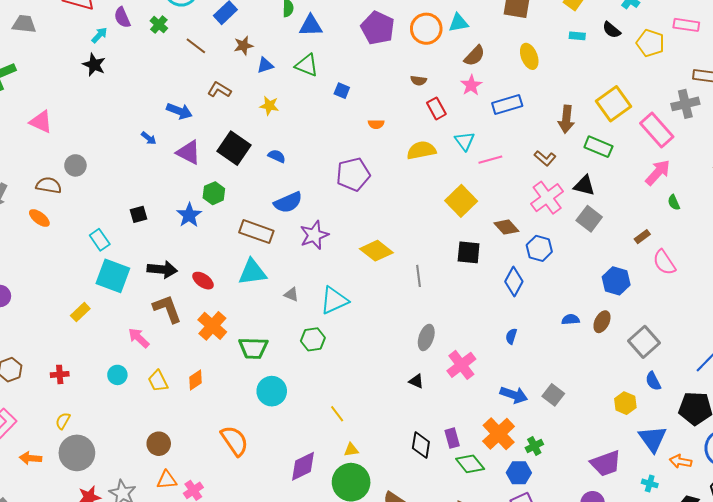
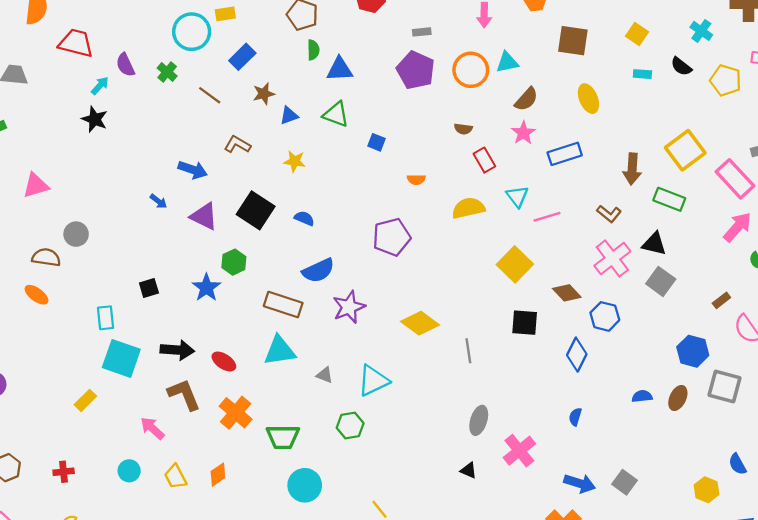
pink triangle: (41, 122) -> (36, 185), turned -40
cyan rectangle: (100, 240) -> (106, 318), turned 30
gray square: (644, 342) -> (724, 386), moved, turned -32

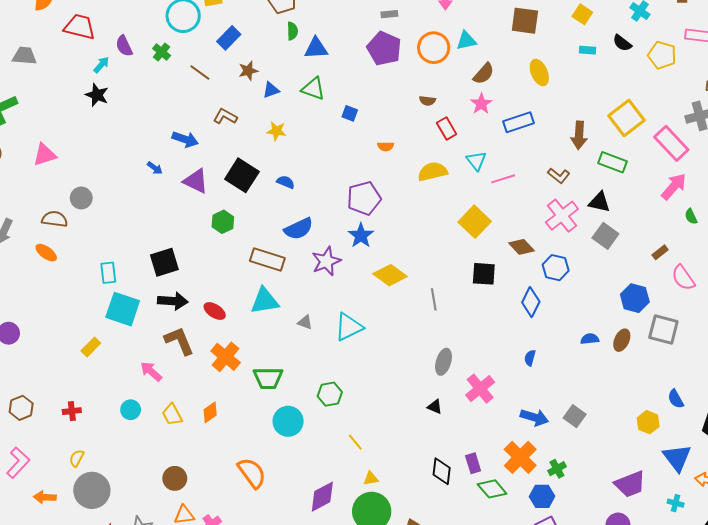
black square: (149, 288) -> (164, 262), moved, size x1.6
blue star: (206, 288) -> (361, 236), moved
green hexagon: (350, 426) -> (330, 394), moved

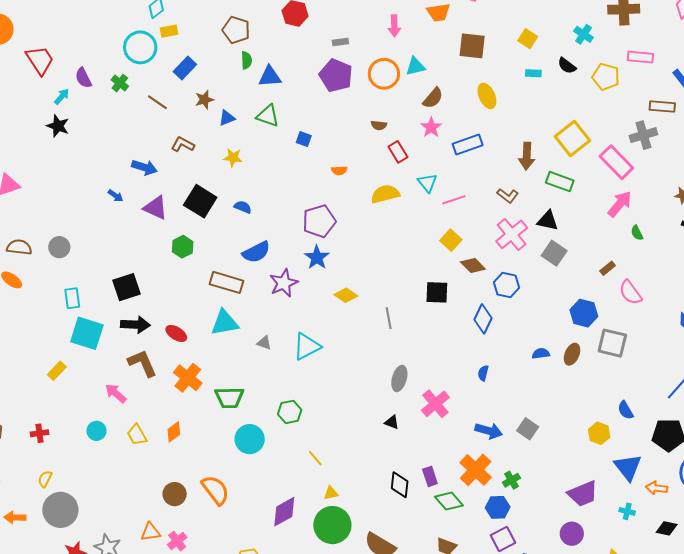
red trapezoid: (80, 27) -> (40, 60), turned 44
gray circle: (81, 198) -> (59, 247), moved
yellow square: (475, 222) -> (451, 240), moved, size x0.7
yellow diamond: (390, 275) -> (346, 295), size x0.7
brown circle: (175, 478) -> (175, 494), moved

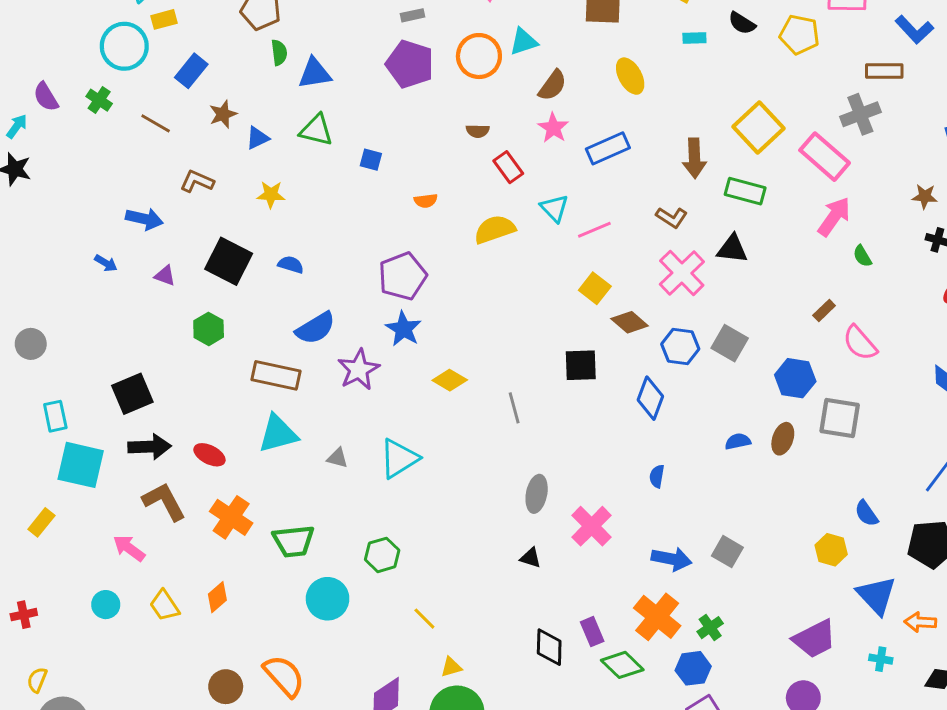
purple triangle: (156, 208) -> (165, 276), size x0.6
gray square: (554, 253) -> (730, 343), moved

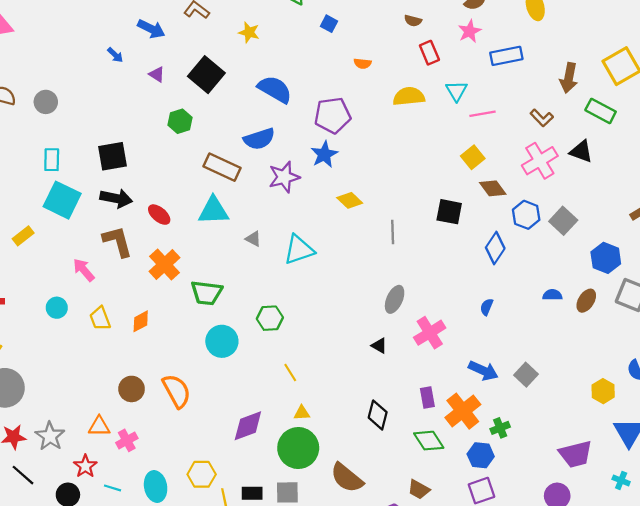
blue semicircle: (291, 265) -> (275, 89), moved, size x1.8
purple rectangle: (592, 632) -> (427, 398), moved

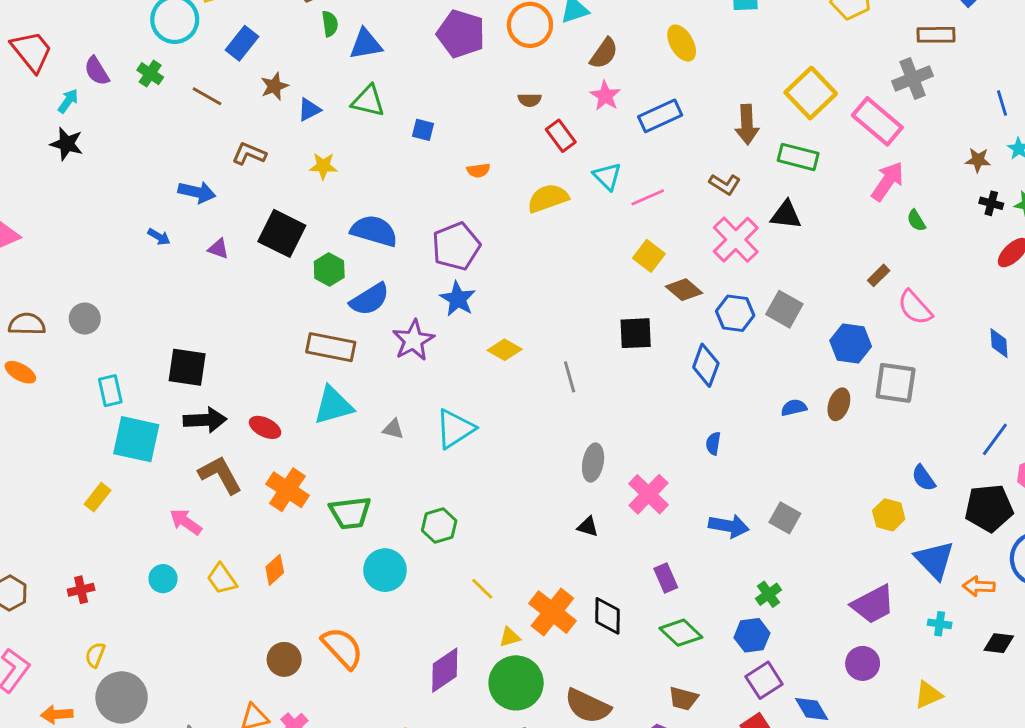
green hexagon: (180, 121) -> (329, 269), moved
black square: (113, 156) -> (187, 367), turned 32
orange cross: (463, 411) -> (552, 612), moved

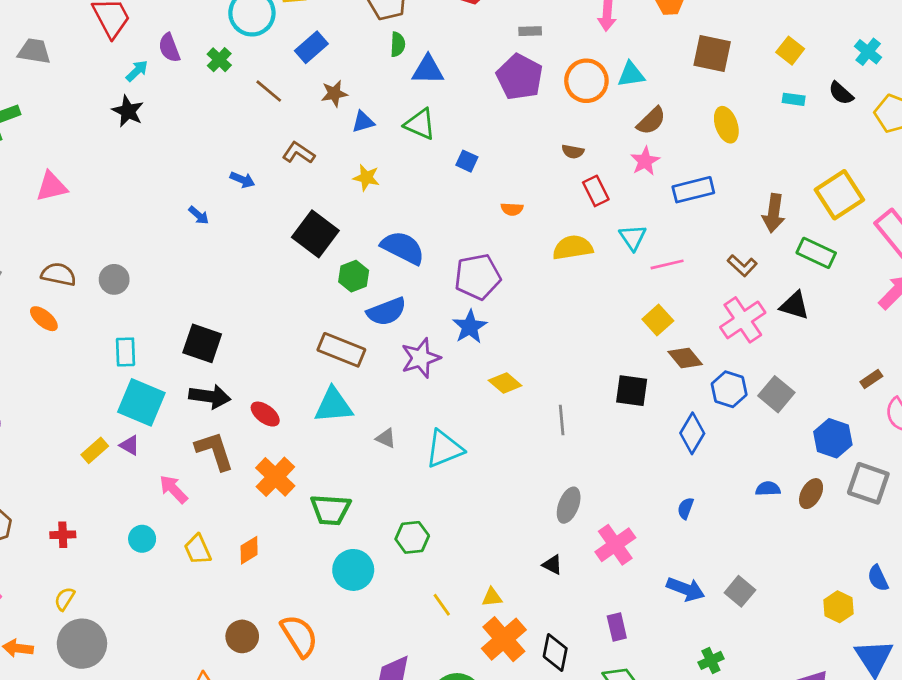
blue arrow: (197, 192) -> (242, 180), size x0.7
purple triangle: (218, 249) -> (130, 445), moved
yellow triangle: (510, 637) -> (492, 597), moved

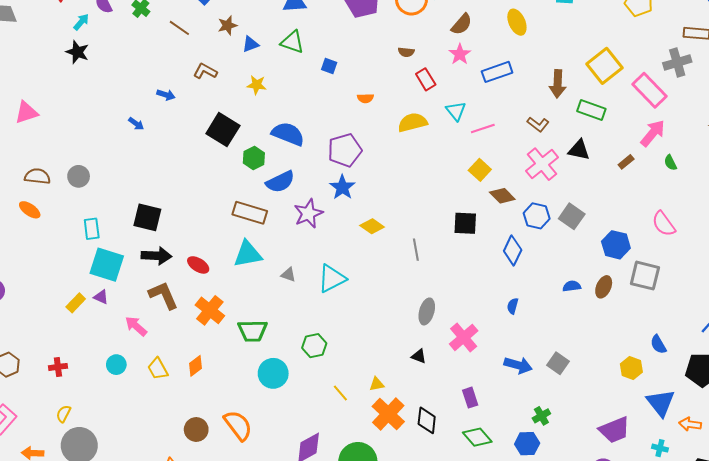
brown rectangle: (871, 379) -> (626, 162), moved

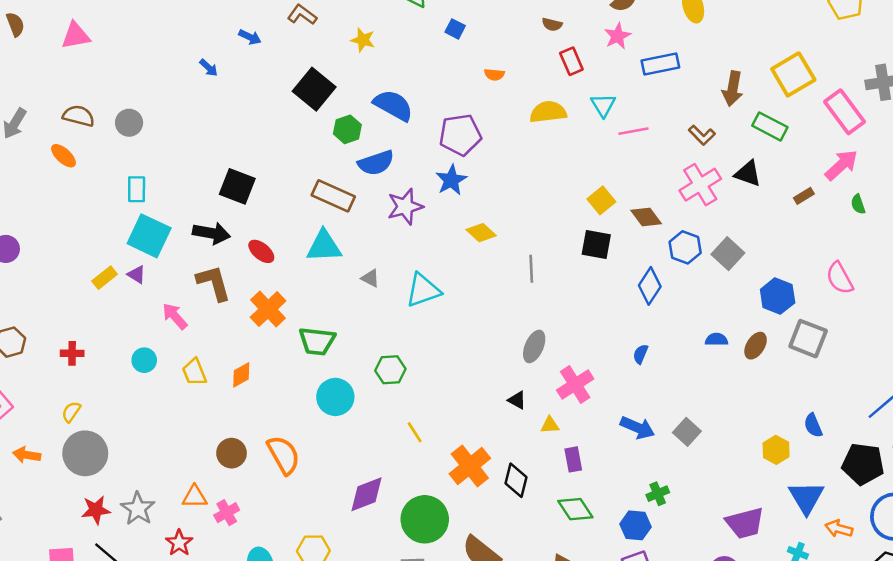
yellow square: (480, 170) -> (601, 200), moved
black square: (147, 217) -> (237, 186), moved
yellow triangle: (377, 384) -> (550, 425), moved

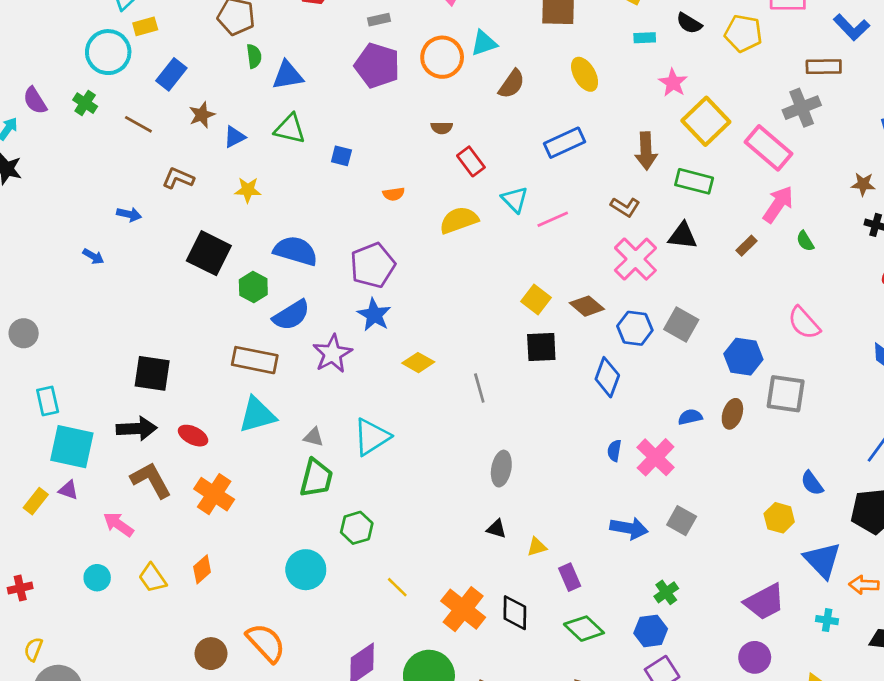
pink star: (618, 36) -> (673, 83), moved
green trapezoid: (317, 341) -> (316, 478), moved, turned -69
pink cross: (575, 385) -> (656, 457), moved

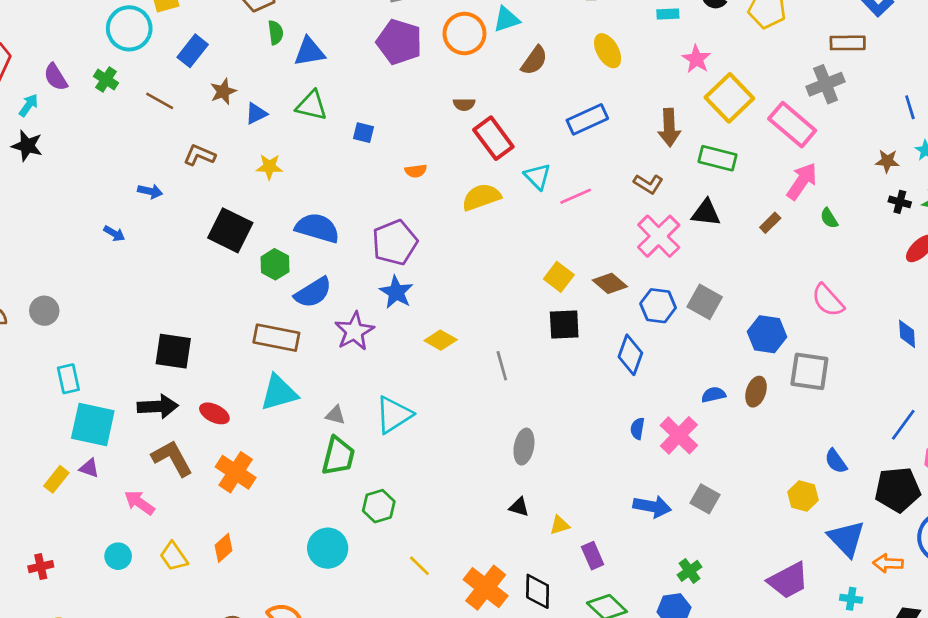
red rectangle: (471, 161) -> (493, 138), size x1.4

